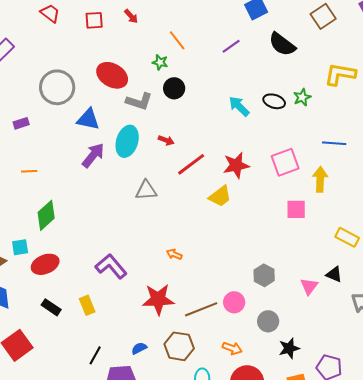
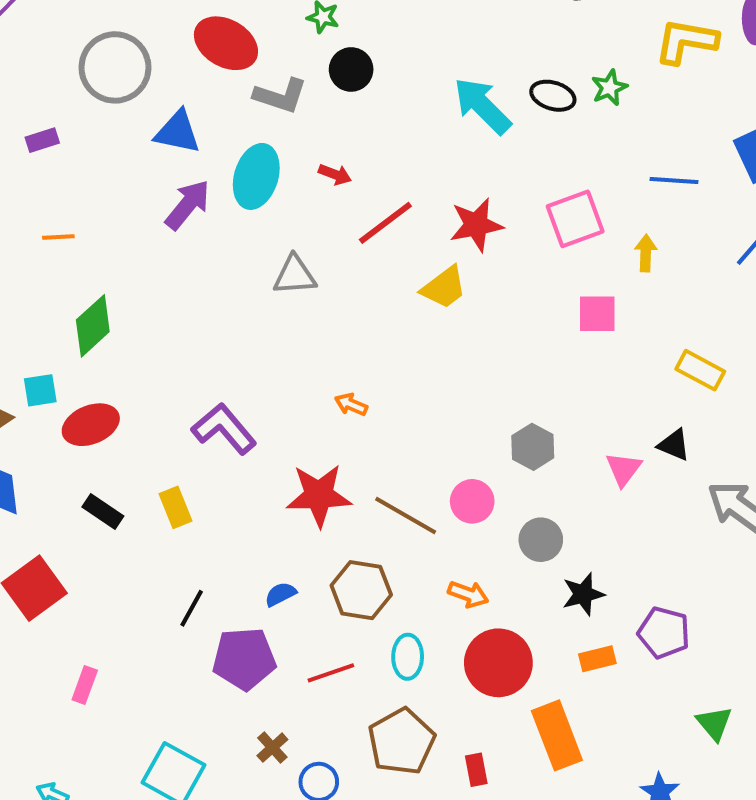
cyan arrow: (239, 106) -> (482, 106), size x1.4
yellow arrow: (320, 179) -> (646, 253), size x0.7
brown line: (201, 309) -> (406, 515), turned 52

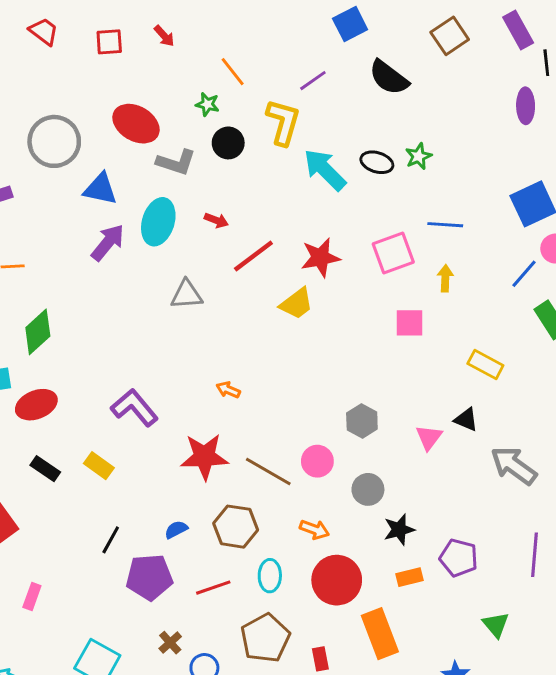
yellow L-shape: (686, 41) -> (283, 122), moved, turned 96
blue line: (674, 180) -> (445, 225), moved
yellow rectangle: (176, 507) -> (99, 466), turned -32

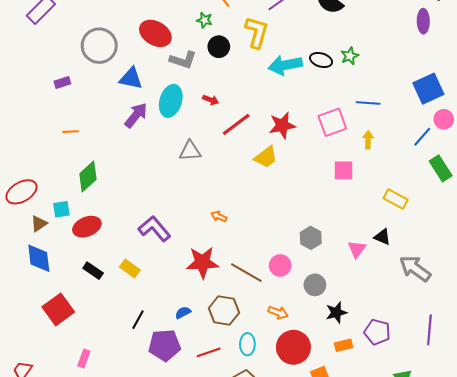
cyan arrow: (325, 170) -> (285, 65), turned -56

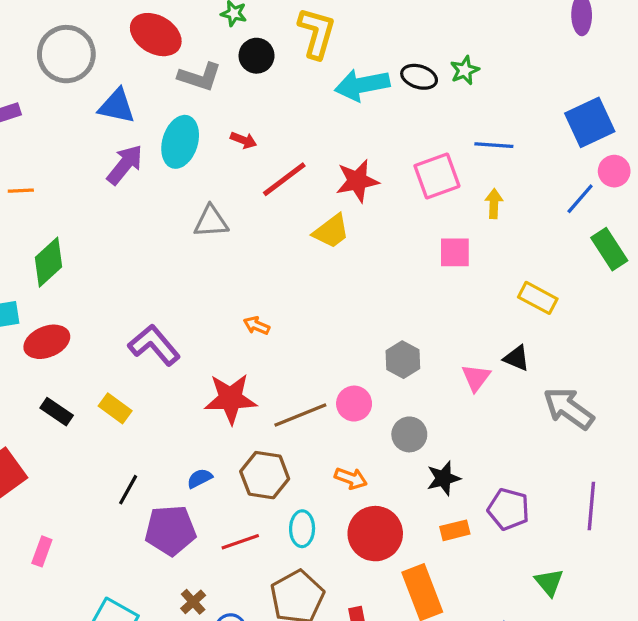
brown line: (246, 273) -> (300, 415), turned -52

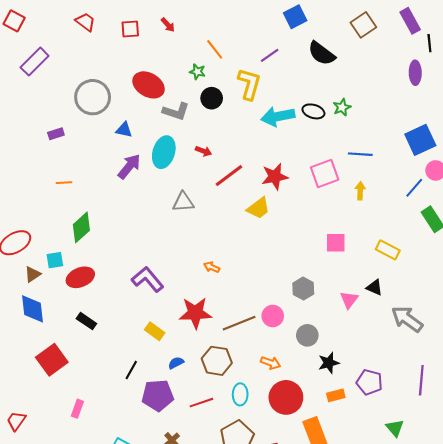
blue triangle: (117, 106) -> (124, 130), size x0.7
pink square: (455, 252) -> (336, 243), moved
yellow rectangle: (115, 408) -> (155, 331), moved

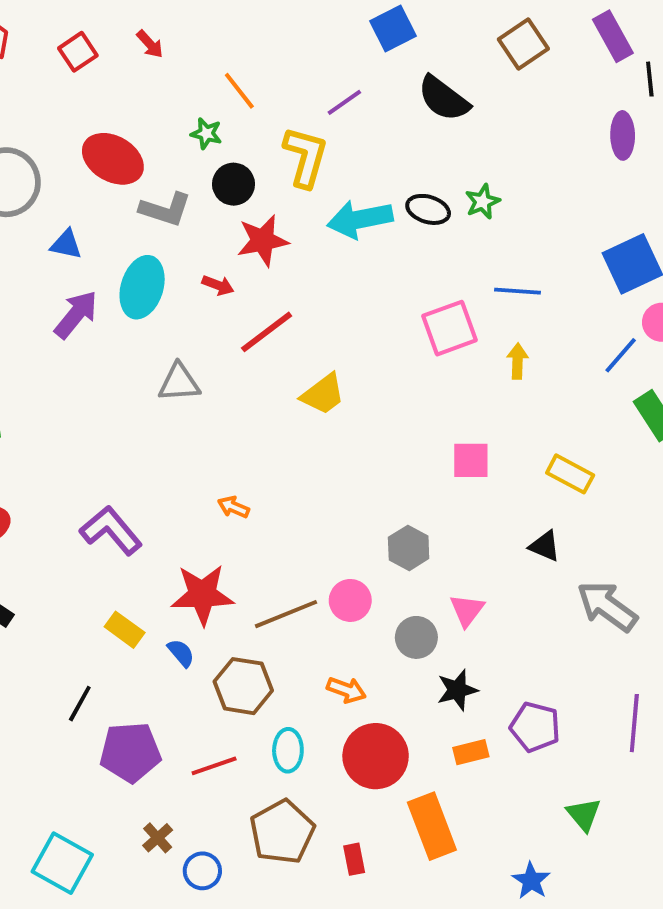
red square: (130, 29) -> (78, 52), turned -30
red star: (275, 177) -> (263, 241), moved
pink triangle: (349, 300) -> (467, 610), moved
blue semicircle: (176, 363) -> (181, 653), moved, turned 77

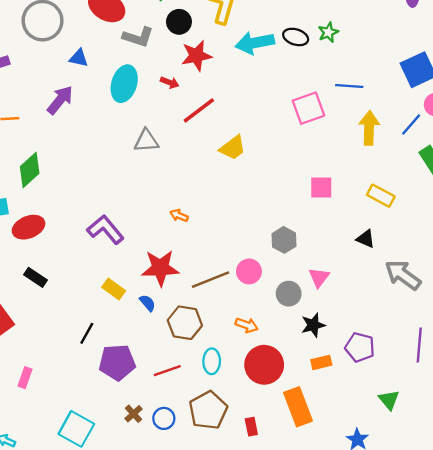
purple arrow: (76, 314) -> (60, 100), moved
yellow arrow: (518, 361) -> (369, 128), moved, size x1.6
blue circle: (202, 871) -> (164, 418), moved

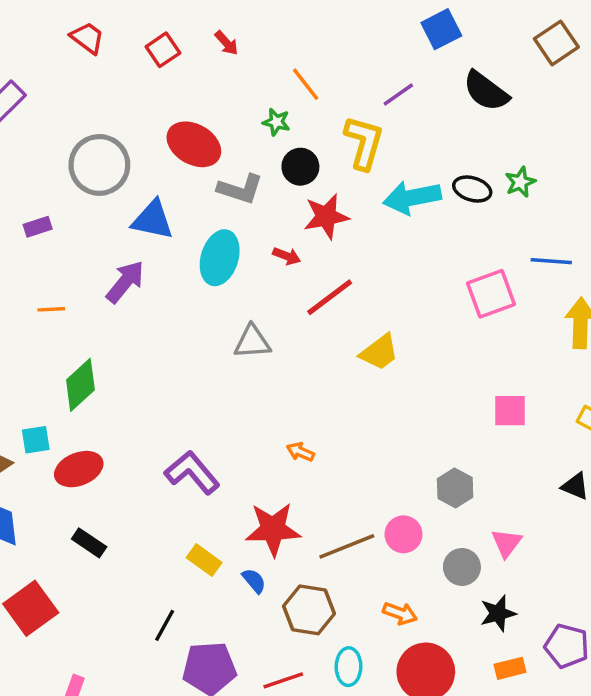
blue triangle: (79, 58) -> (153, 220), size x1.5

